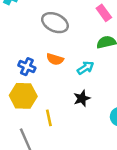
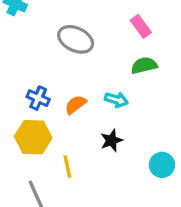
orange semicircle: (55, 59) -> (76, 105), moved, turned 126
cyan arrow: (85, 68) -> (116, 100), turned 49

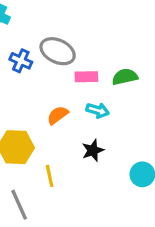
pink rectangle: (141, 26) -> (86, 77), moved, turned -55
blue cross: (38, 98) -> (21, 61), moved

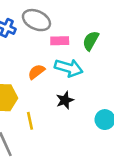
green semicircle: (125, 77) -> (91, 41), turned -48
cyan arrow: (98, 110) -> (69, 68), size x1.5

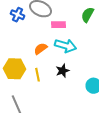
green semicircle: (91, 41) -> (88, 15), moved
yellow line: (30, 121) -> (38, 75), moved

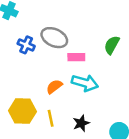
black star: (62, 71) -> (81, 123), moved

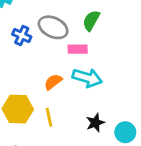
green semicircle: (112, 45) -> (91, 21), moved
black star: (81, 123) -> (95, 123), moved

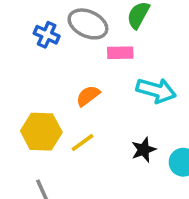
cyan arrow: (87, 78) -> (156, 90), moved
yellow line: (49, 117) -> (83, 142), turned 66

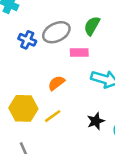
gray ellipse: (88, 24) -> (56, 32), turned -52

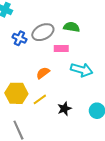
green semicircle: (92, 26) -> (71, 27), turned 70
black star: (96, 121) -> (64, 109), moved

